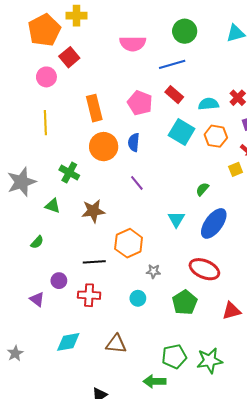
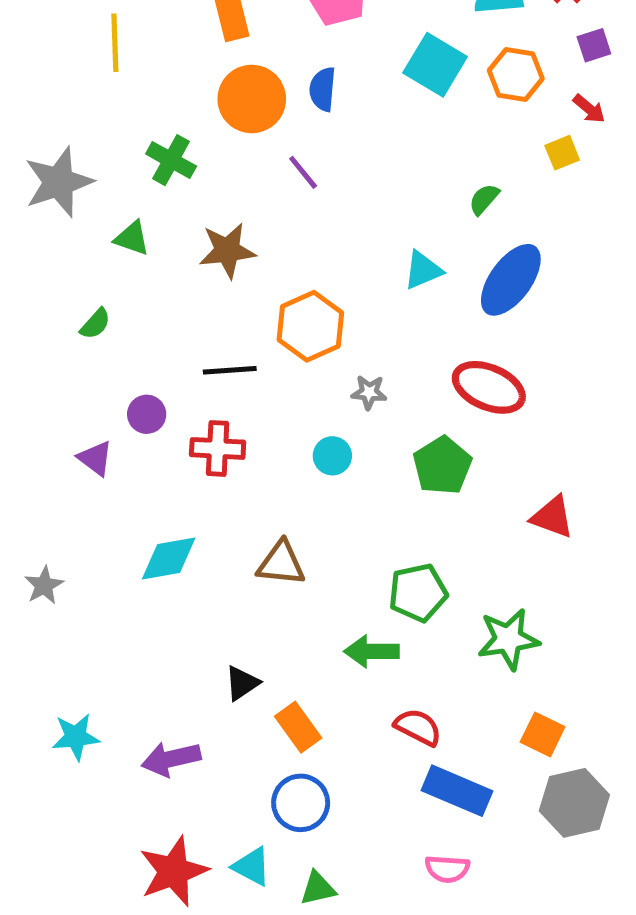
purple line: (137, 183) -> (303, 172), moved
cyan triangle: (176, 219) -> (423, 270), turned 36
red triangle: (231, 311) -> (552, 517), moved, turned 36
green star: (210, 361) -> (508, 639), moved

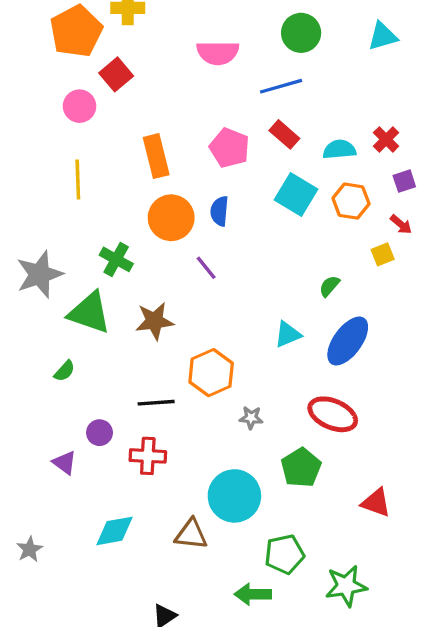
green triangle: (132, 238) -> (89, 313), size x1.8
cyan circle: (332, 456) -> (234, 496), moved, size x2.0

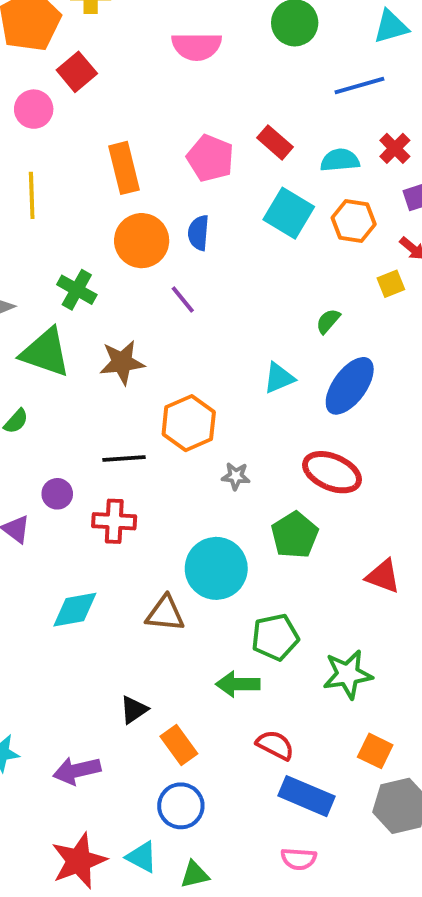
blue line: (281, 86) -> (359, 86), moved

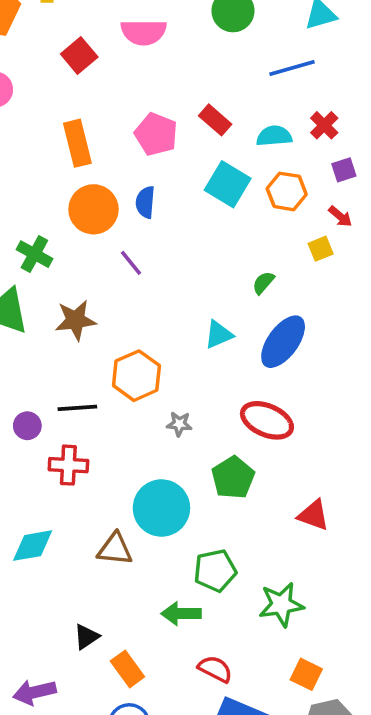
red square: (77, 72) -> (79, 56), moved
purple circle: (57, 494) -> (27, 426), moved

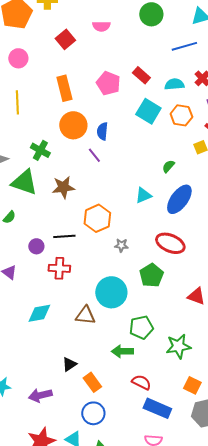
pink semicircle: (144, 32) -> (101, 26), size x0.7
blue semicircle: (145, 202) -> (102, 131), moved

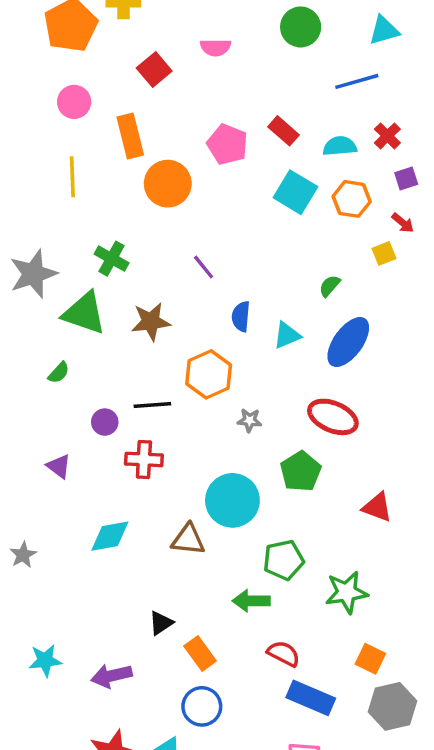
orange rectangle: (64, 88) -> (130, 136), moved
orange circle: (73, 125) -> (168, 184), moved
blue semicircle: (102, 131) -> (241, 316), moved

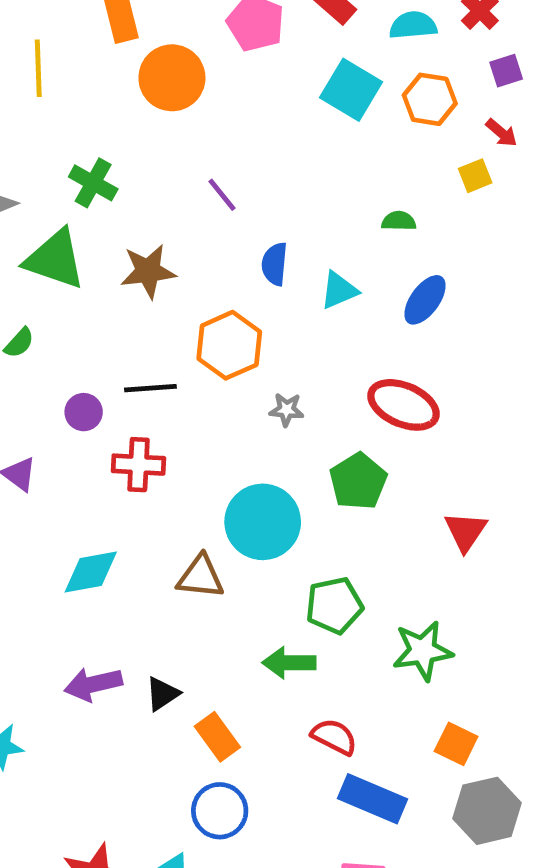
green semicircle: (330, 286) -> (399, 221), turned 50
blue ellipse: (348, 342) -> (425, 300), size x0.7
red triangle: (377, 507) -> (466, 531), turned 44
purple arrow: (112, 676) -> (93, 684), moved

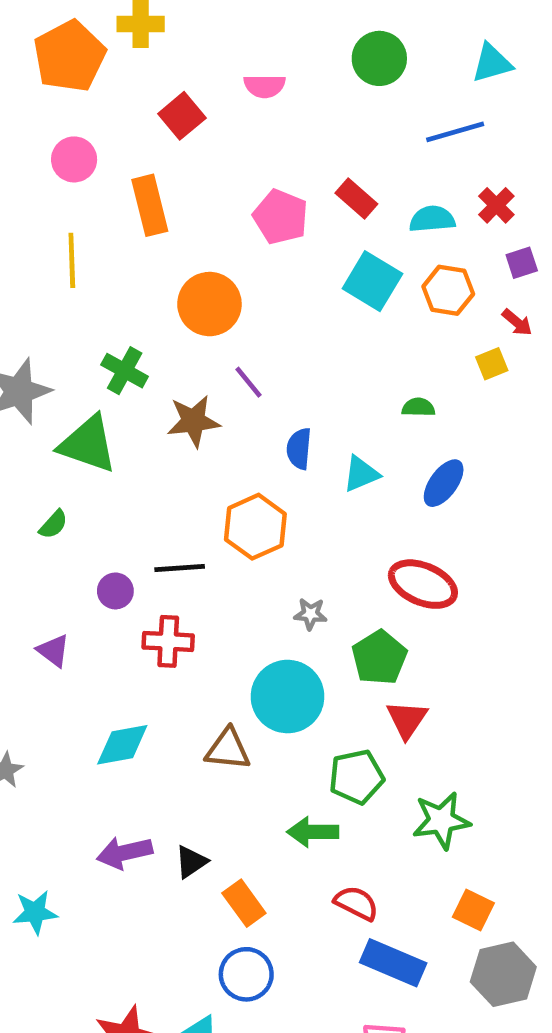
orange circle: (172, 78) -> (209, 304), moved
brown star: (148, 271) -> (193, 421), moved
gray star: (287, 410) -> (310, 614), moved
red triangle: (466, 531) -> (407, 719), moved

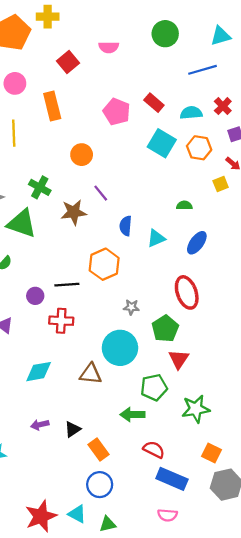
orange circle: (209, 304) -> (82, 155), size x0.7
red ellipse: (423, 584) -> (187, 292), turned 48
purple arrow: (125, 853) -> (40, 425), size x0.7

